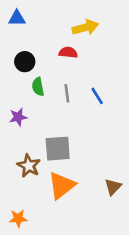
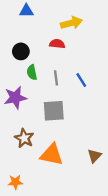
blue triangle: (17, 18) -> (26, 11), moved
purple star: (18, 117) -> (15, 98), size x1.5
gray square: (58, 149) -> (54, 111), moved
orange triangle: (62, 185) -> (52, 155), turned 50

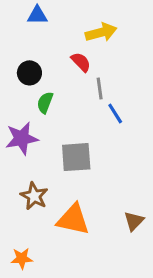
red semicircle: (57, 44) -> (81, 62), turned 40
green semicircle: (32, 72) -> (45, 103), turned 32
gray line: (56, 78) -> (100, 89), moved

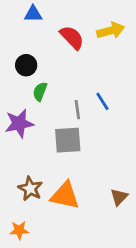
yellow arrow: (101, 32) -> (111, 31), moved
red semicircle: (81, 62) -> (72, 37), moved, size x1.4
gray line: (100, 89) -> (77, 110), moved
brown star: (34, 196) -> (30, 189), moved

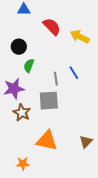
yellow arrow: (111, 31) -> (80, 37), moved, turned -138
brown star: (30, 189) -> (22, 113), moved
orange star: (19, 230) -> (23, 164), moved

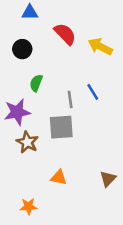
black circle: (19, 47) -> (22, 49), moved
orange triangle: (47, 141) -> (59, 177), size x0.6

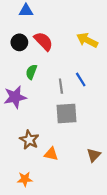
red semicircle: (65, 34) -> (43, 41), moved
gray square: (61, 127) -> (66, 113), moved
brown star: (27, 142) -> (29, 140), moved

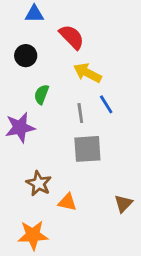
yellow arrow: (87, 40) -> (87, 73), moved
red semicircle: (43, 41) -> (72, 37), moved
orange star: (25, 179) -> (33, 235), size x1.5

